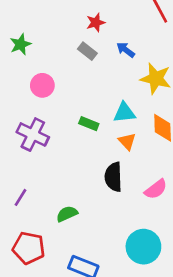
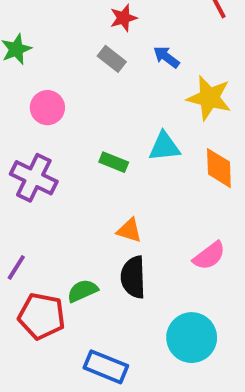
orange triangle: (127, 141) -> (129, 230), moved, turned -30
black semicircle: (113, 177) -> (133, 277), moved
red pentagon: (29, 248) -> (42, 316), moved

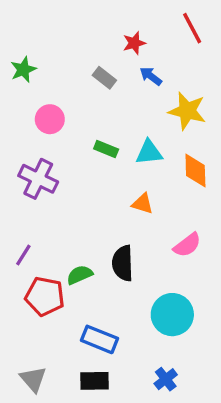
red star: (123, 18) -> (134, 43), moved
green rectangle: (114, 162) -> (106, 149), moved
orange triangle: (129, 230) -> (143, 204), moved

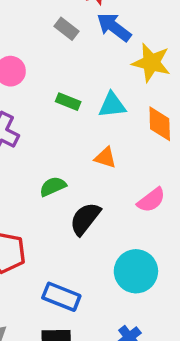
blue arrow: (151, 76) -> (114, 27), size x1.5
black semicircle: (123, 263) -> (85, 219), turned 40
green semicircle: (80, 275) -> (53, 186), moved

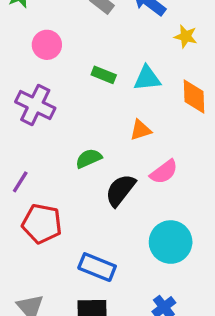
yellow star: (151, 63) -> (186, 36), size x0.6
orange triangle: (105, 158) -> (140, 130), turned -35
pink semicircle: (151, 200) -> (164, 172), moved

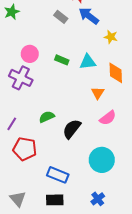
pink circle: (47, 45) -> (30, 54), moved
orange triangle: (140, 130) -> (98, 93), moved, turned -40
green semicircle: (89, 158) -> (47, 117), moved
pink semicircle: (164, 172) -> (108, 118), moved

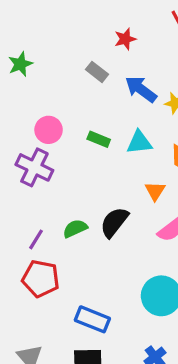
blue arrow: (89, 16) -> (141, 89), moved
purple line: (12, 124) -> (36, 239), moved
black semicircle: (72, 129) -> (114, 222), moved

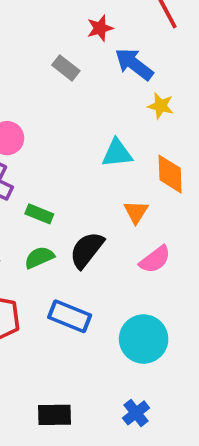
blue arrow: (141, 89) -> (134, 64), moved
green rectangle: (99, 139) -> (39, 214), moved
blue rectangle: (92, 319) -> (70, 316), moved

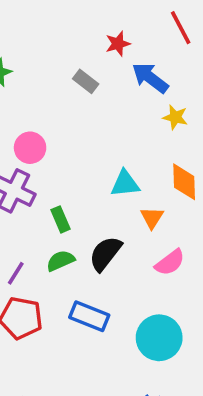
cyan triangle: (117, 153) -> (125, 184), moved
green rectangle: (39, 214) -> (61, 219), turned 45

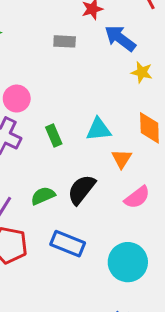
gray rectangle: (86, 81) -> (65, 41), turned -35
green rectangle: (61, 219) -> (54, 136), moved

